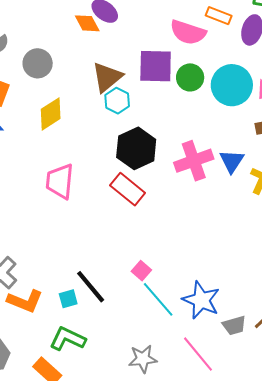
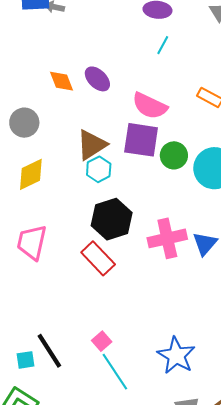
orange diamond: (87, 23) -> (62, 81), moved
pink semicircle: (188, 32) -> (150, 106), moved
blue star: (201, 300) -> (176, 356), moved

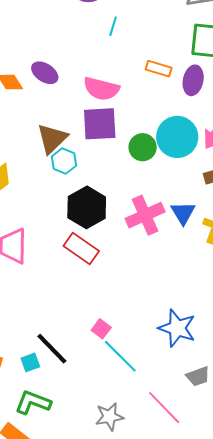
cyan line: (163, 45) -> (113, 26), moved
green circle: (174, 155) -> (143, 147), moved

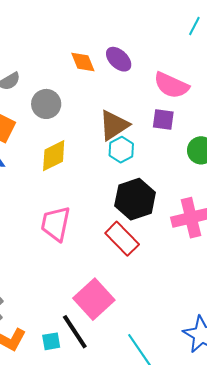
purple square: (100, 124) -> (163, 119), size x0.6
pink square: (101, 329) -> (94, 299), moved, size x2.0

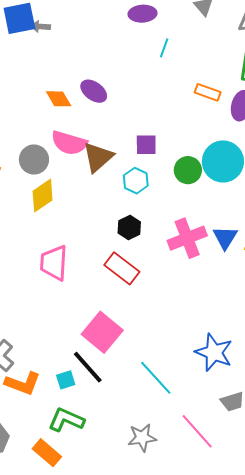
pink semicircle: (171, 85) -> (69, 143), moved
gray circle: (46, 104) -> (34, 160), moved
cyan hexagon: (121, 150) -> (136, 181), moved
black hexagon: (135, 199) -> (129, 228), size x0.6

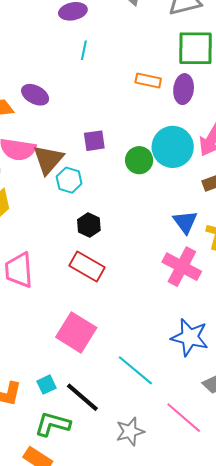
cyan line: (164, 48) -> (84, 50), moved
cyan hexagon: (136, 181) -> (69, 180), moved
pink cross: (187, 238) -> (182, 267), moved, turned -33
black line: (88, 367) -> (82, 397), moved

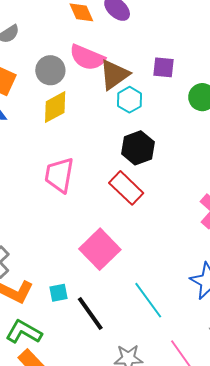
black hexagon: (89, 225) -> (138, 148), size x1.4
green L-shape: (52, 424) -> (24, 332), moved

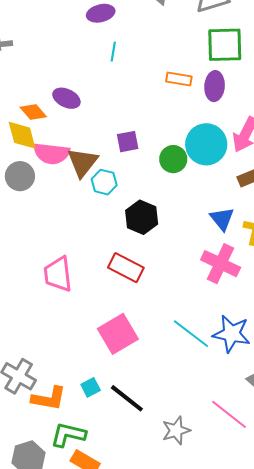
yellow diamond: (55, 107) -> (22, 135), moved, turned -60
black hexagon: (138, 148) -> (142, 217), moved
pink square: (100, 249) -> (118, 334), turned 30
cyan line: (148, 300) -> (191, 334), moved

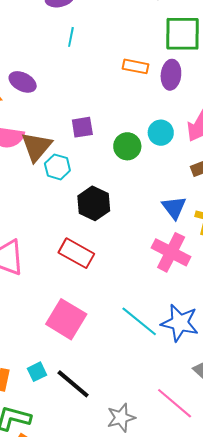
cyan circle: (206, 144) -> (161, 133), size x0.6
pink square: (118, 334) -> (66, 319), turned -30

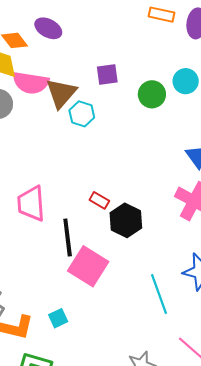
black hexagon: (94, 203) -> (126, 220), moved
red rectangle: (76, 253) -> (99, 200), size x0.6
cyan line: (139, 321) -> (159, 294), moved, turned 30
black line: (73, 384) -> (68, 237), moved, turned 42

